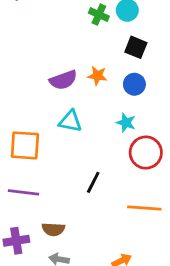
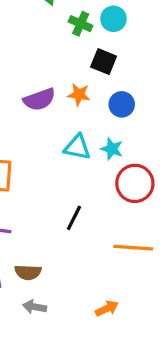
black square: (136, 47) -> (104, 62), moved
cyan triangle: (70, 121) -> (77, 147), moved

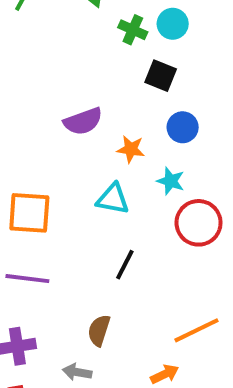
orange star: (79, 94) -> (131, 149), moved
cyan triangle: (77, 147) -> (113, 199), moved
orange line: (133, 248) -> (197, 330), moved, turned -30
brown semicircle: (28, 272) -> (99, 330), moved, turned 105

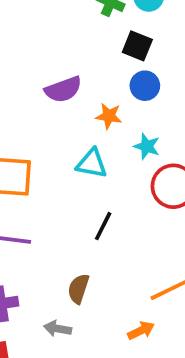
blue circle: (183, 127) -> (145, 86), moved

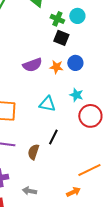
black square: (137, 46) -> (61, 38), moved
orange star: (109, 116) -> (56, 67), moved
brown semicircle: (78, 289) -> (33, 152), moved

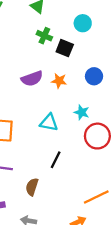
green cross: (57, 19) -> (44, 36), moved
blue circle: (75, 63) -> (94, 76), moved
brown semicircle: (33, 152) -> (32, 187), moved

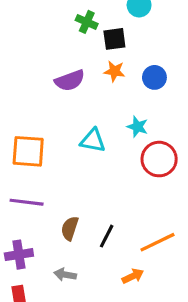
black square: (65, 48) -> (114, 39), turned -30
orange star: (59, 81) -> (114, 71), moved
black line: (56, 160) -> (107, 236), moved

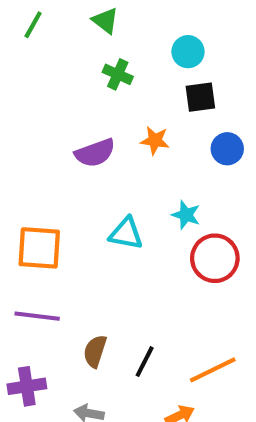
black square: (114, 39) -> (200, 97), moved
blue circle: (154, 77) -> (227, 149), moved

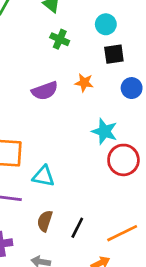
cyan star: (186, 215) -> (104, 131), size x1.4
cyan triangle: (126, 233) -> (43, 176), moved

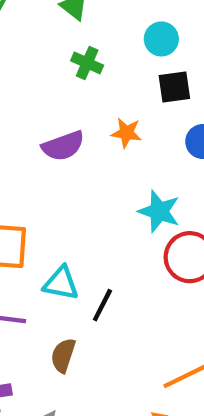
black line: (77, 228) -> (102, 305), moved

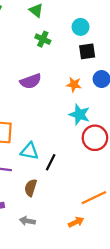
orange star: (126, 133) -> (74, 85), moved

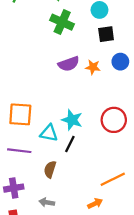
green cross: (43, 39) -> (62, 22), size x1.5
purple semicircle: (31, 81) -> (69, 64), moved
cyan star: (79, 115) -> (72, 120), moved

